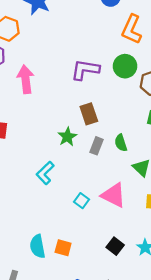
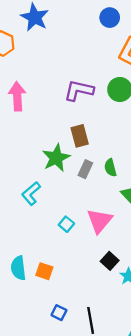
green star: (67, 137) -> (56, 158), size x1.4
pink triangle: (114, 195) -> (100, 221), turned 40
black square: (115, 246) -> (110, 261), moved

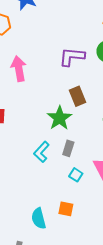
gray rectangle: (85, 169) -> (68, 148), moved
orange square: (44, 271) -> (66, 209), moved

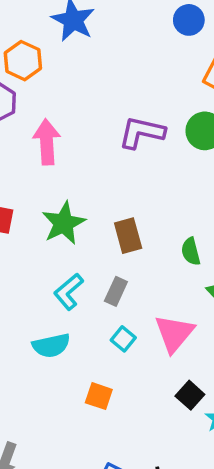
brown rectangle: (78, 96) -> (128, 236), moved
green star: (59, 118) -> (64, 223), moved
cyan semicircle: (39, 218) -> (51, 346), moved, turned -95

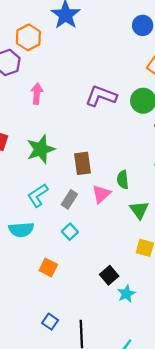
pink arrow: (47, 142) -> (37, 94), size x0.7
pink triangle: (174, 333) -> (101, 194), moved, size x0.7

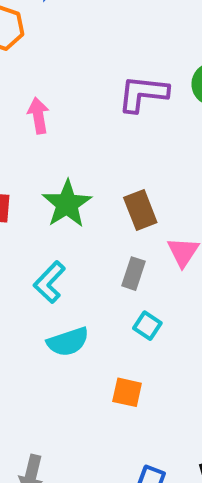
cyan L-shape: (38, 195) -> (49, 282), moved

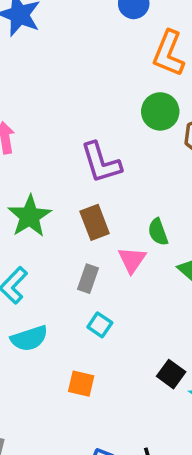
purple L-shape: (143, 94) -> (101, 163), moved, turned -114

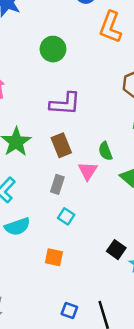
green circle: (160, 111) -> (53, 49), moved
purple L-shape: (101, 163) -> (65, 104), turned -68

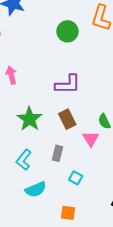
green circle: (53, 49) -> (67, 31), moved
gray rectangle: (57, 184) -> (57, 153), moved

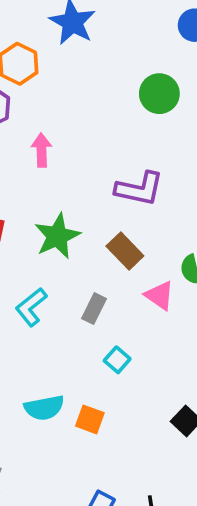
brown rectangle: (67, 119) -> (125, 251), turned -30
pink triangle: (91, 139) -> (160, 295), turned -36
cyan semicircle: (36, 189) -> (44, 408), moved

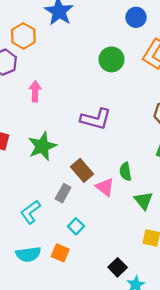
brown rectangle: (125, 251) -> (82, 170), moved
cyan L-shape: (31, 307) -> (30, 212), moved
orange square: (90, 419) -> (60, 253), moved

